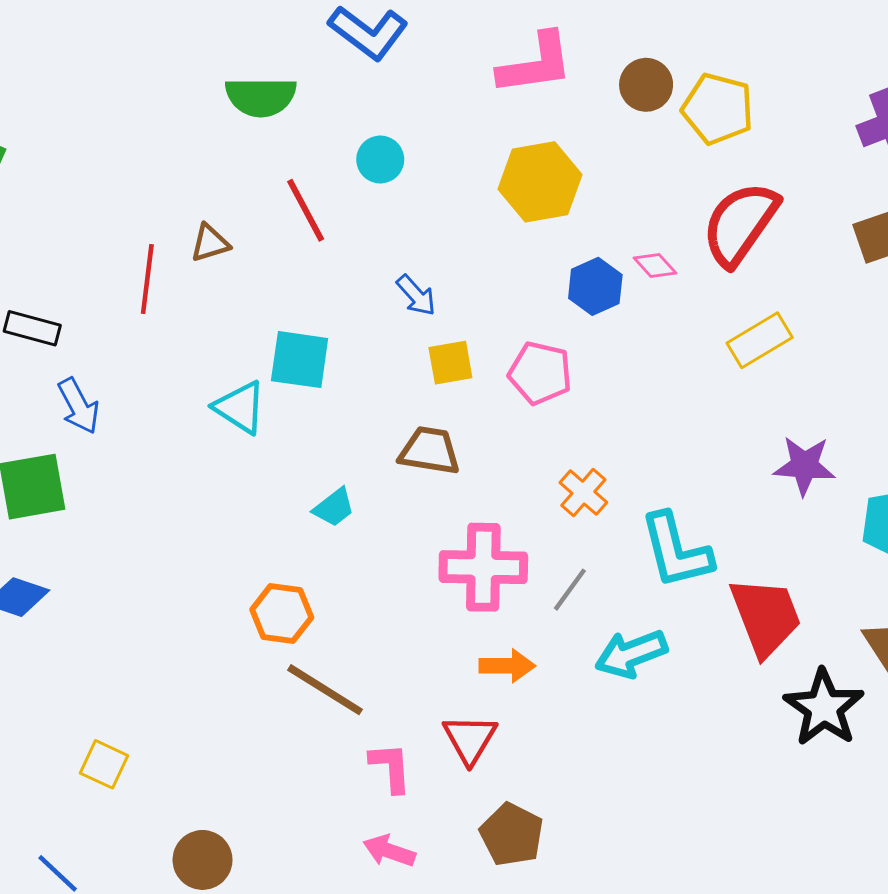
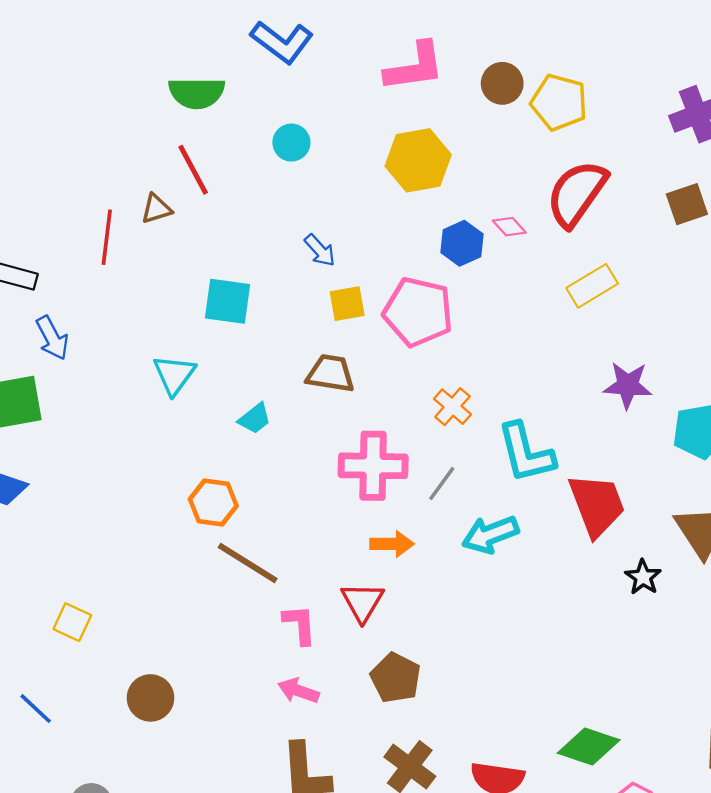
red line: (306, 210) -> (193, 170), moved
pink pentagon: (540, 373) -> (418, 312), size x1.4
cyan triangle: (240, 407) -> (174, 375), moved, turned 33
black star: (824, 708) -> (643, 577), size x0.6

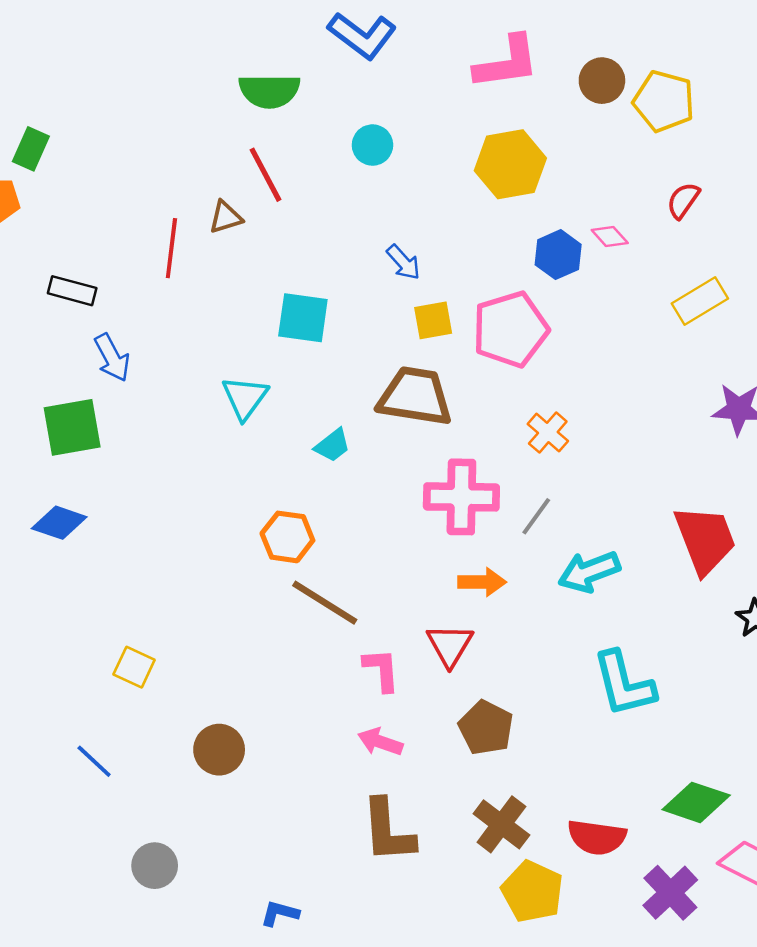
red semicircle: (577, 193) -> (683, 200), size x0.5
pink pentagon: (418, 312) -> (510, 329), turned -30
brown trapezoid: (330, 373) -> (415, 396), size x1.4
cyan L-shape: (526, 453) -> (624, 684), moved

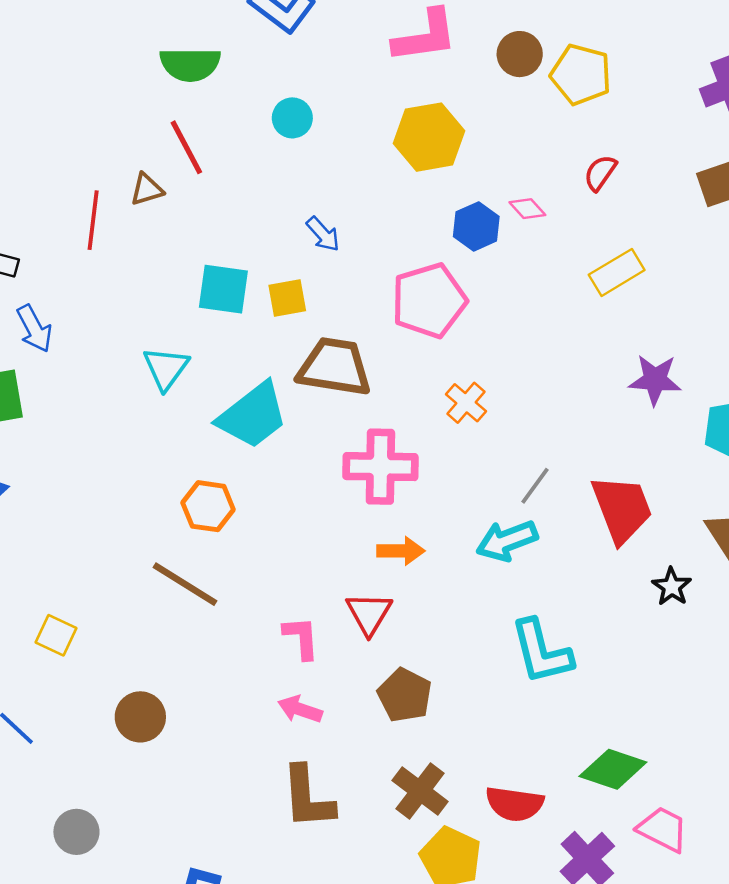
yellow square: (433, 320) -> (287, 298), moved
cyan trapezoid: (333, 445) -> (253, 415), size x2.0
gray line: (536, 516) -> (535, 486), moved
brown line: (325, 603) -> (185, 584), moved

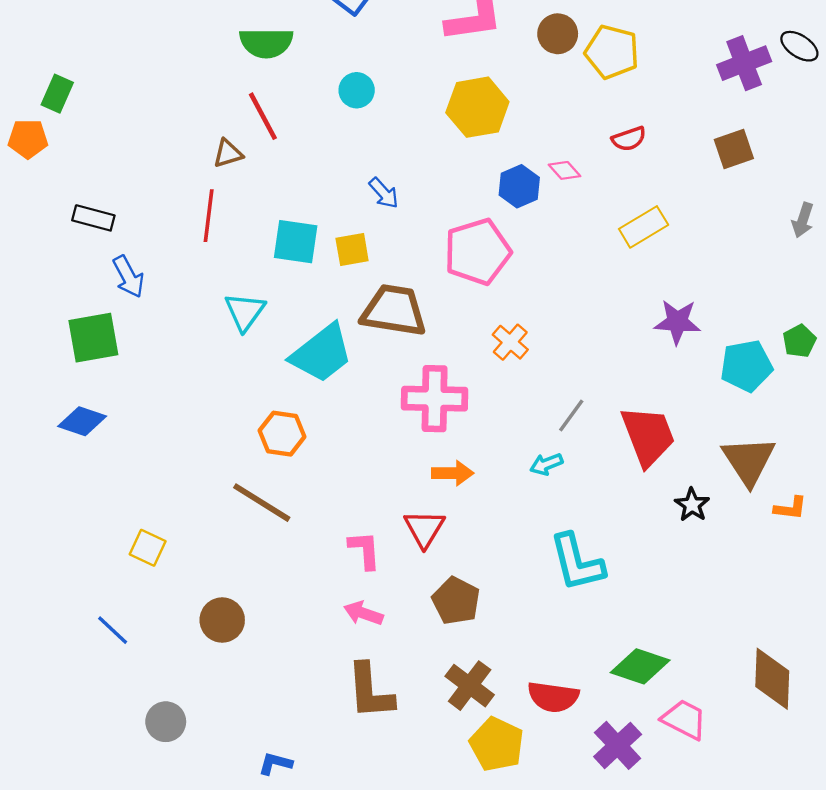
red semicircle: (600, 173) -> (629, 139), turned -144
red line: (93, 220) -> (209, 216), moved
cyan arrow: (507, 541) -> (546, 464), size x0.6

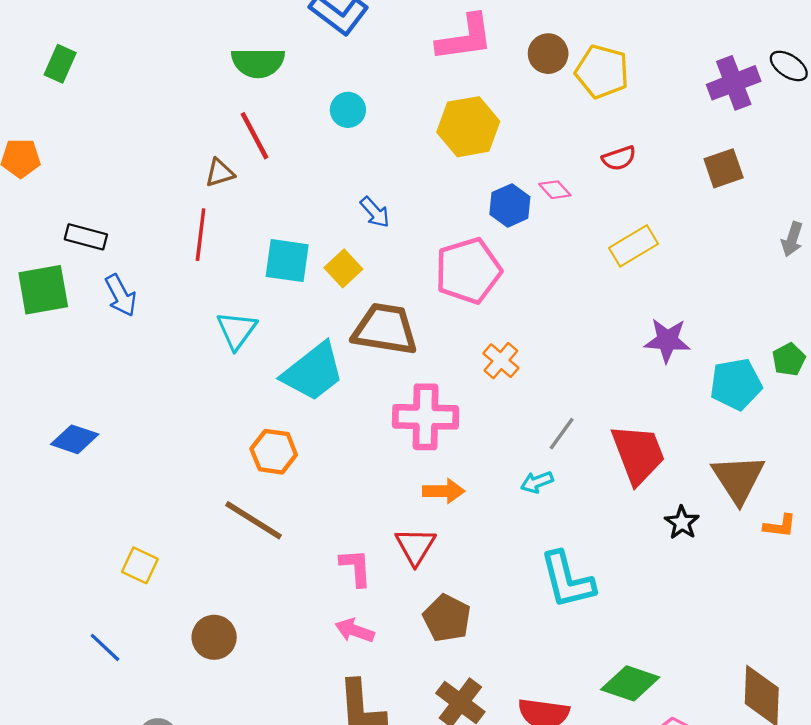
green rectangle: (57, 94) -> (60, 64), moved
yellow square: (352, 250) -> (343, 268), turned -33
green square: (93, 338) -> (43, 290), moved

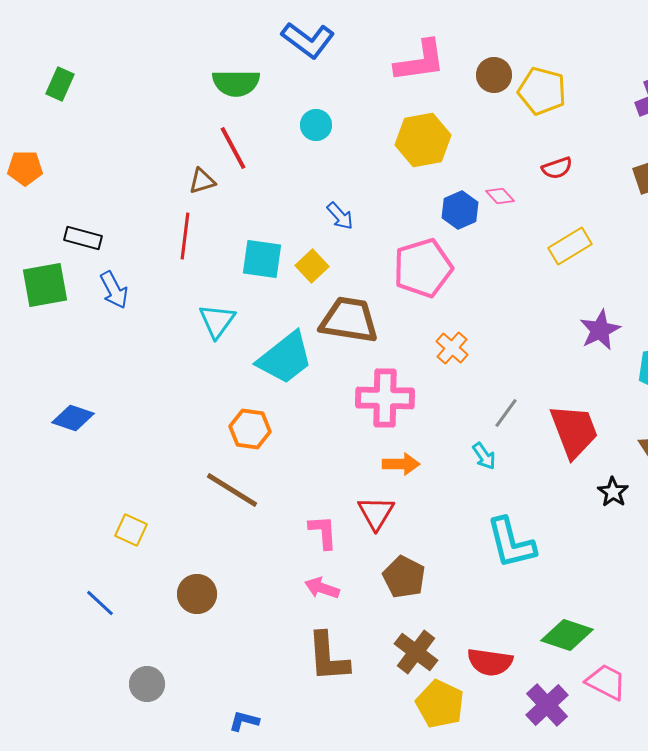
purple star: (667, 340) -> (600, 330), turned -30
cyan arrow: (537, 482) -> (484, 456), turned -104

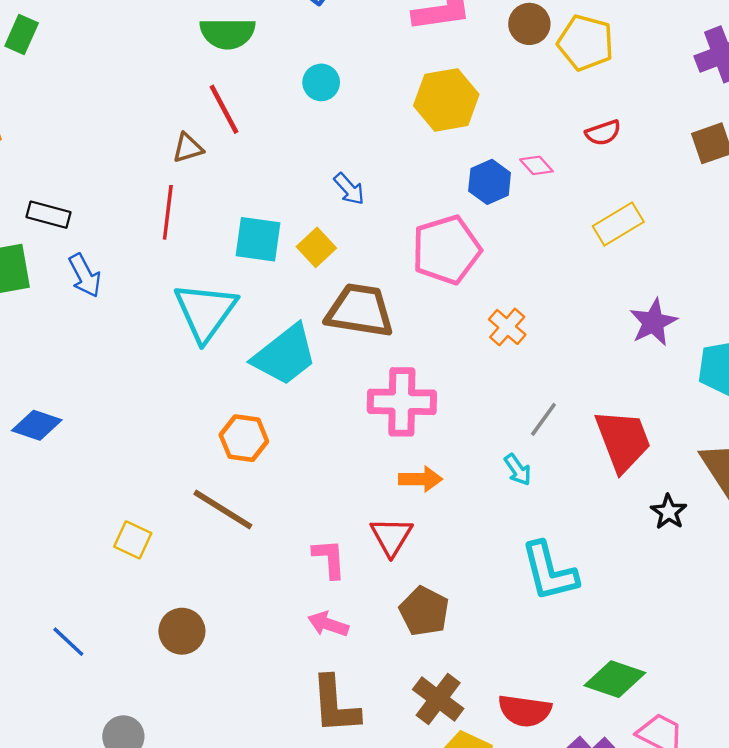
cyan triangle: (217, 321) -> (205, 312), size x1.5
orange cross: (452, 348) -> (507, 327), moved
yellow square: (131, 530) -> (133, 540), moved

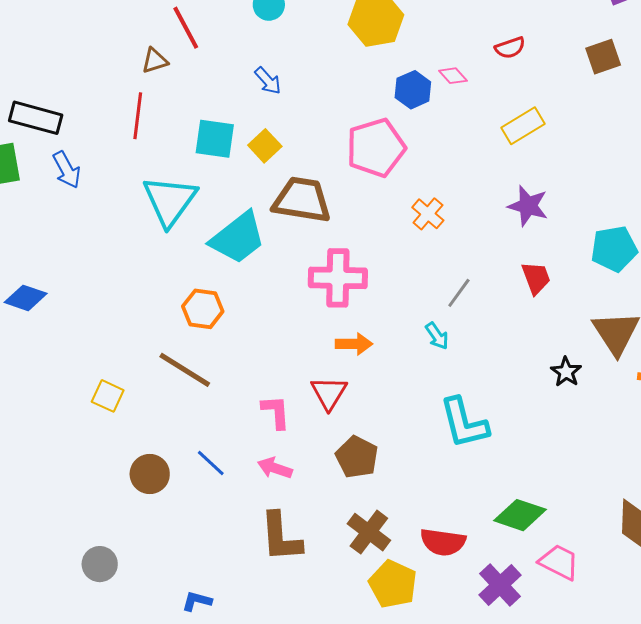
blue arrow: (349, 189) -> (268, 81), moved
black rectangle: (49, 215) -> (36, 118), size x1.4
purple star: (653, 322) -> (528, 206), moved, turned -30
red trapezoid: (623, 440) -> (536, 278), moved, size x0.6
blue line: (68, 642) -> (211, 463), moved

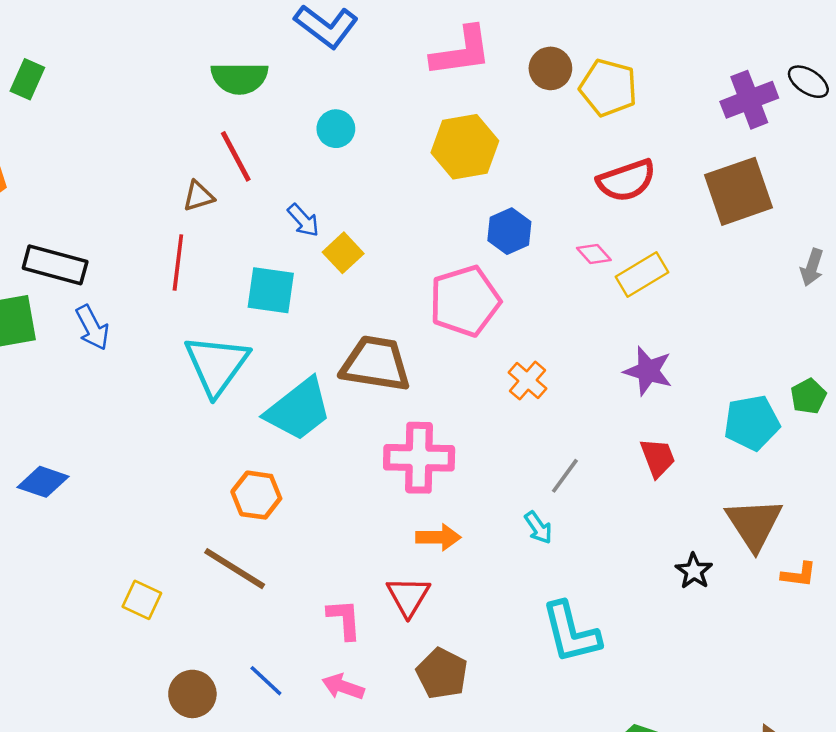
red semicircle: (510, 48) -> (626, 180), size x1.6
brown square: (603, 57) -> (738, 191), size x1.6
pink diamond: (453, 76) -> (594, 254), moved
blue arrow: (268, 81) -> (303, 220), moved
yellow square: (265, 146) -> (343, 253), moved

